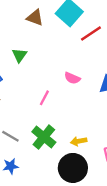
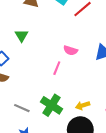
pink line: (44, 98) -> (57, 68), moved

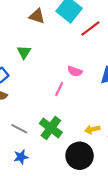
yellow arrow: (83, 105) -> (92, 129), moved

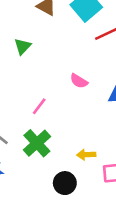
pink line: (59, 89) -> (39, 106), moved
black circle: (80, 156) -> (65, 183), size x0.7

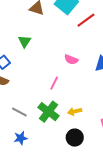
pink line: (39, 106) -> (54, 83), moved
yellow arrow: (86, 155) -> (75, 111), moved

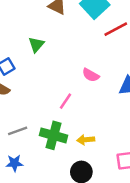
gray line: (19, 112) -> (18, 131), turned -56
green cross: (48, 112) -> (53, 135), turned -30

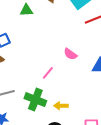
green triangle: (36, 45) -> (26, 10), moved, turned 40

